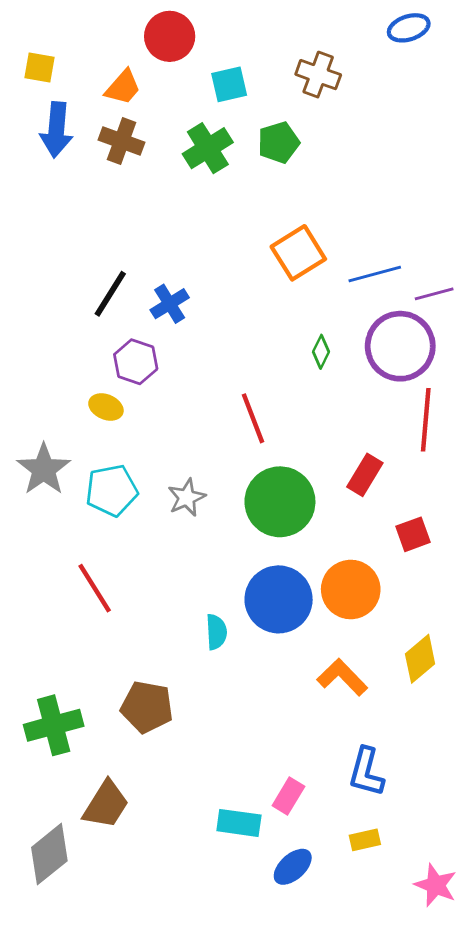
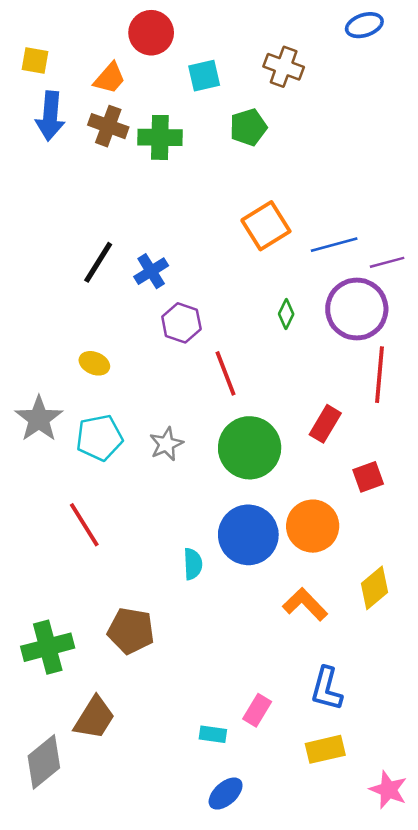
green cross: (208, 148) -> (160, 137), moved, turned 33
purple hexagon: (136, 362) -> (181, 323), moved
cyan rectangle: (239, 823) -> (213, 734), size x0.7
yellow rectangle: (365, 840) -> (325, 749), size x1.4
blue ellipse: (293, 867) -> (226, 794), moved

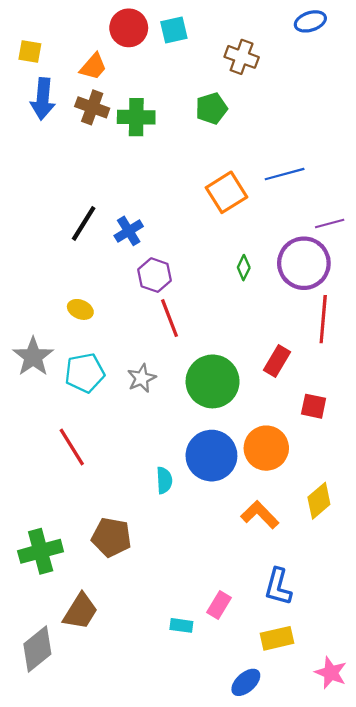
cyan square: (204, 76) -> (174, 30), moved
blue line: (334, 245) -> (285, 174), moved
red line: (226, 373) -> (170, 318), moved
red square: (368, 477) -> (314, 406), turned 32
blue ellipse: (226, 794) -> (246, 682), moved

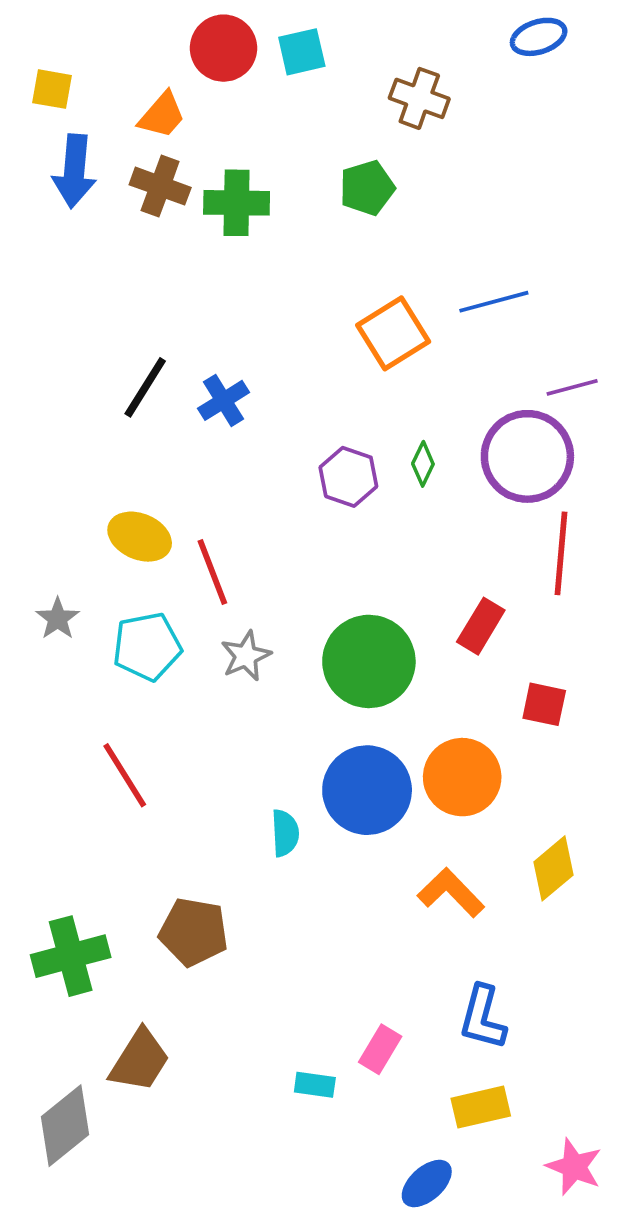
purple hexagon: (155, 275) -> (348, 477), moved
yellow ellipse: (80, 309) -> (140, 537), size x1.4
red line: (170, 318) -> (212, 572), moved
gray star: (33, 357) -> (58, 619), size x0.6

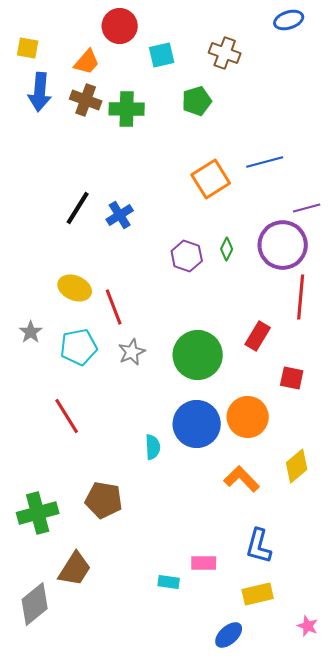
cyan square: (302, 52) -> (162, 55), moved
pink rectangle: (380, 1049) -> (204, 563), turned 60
pink star: (574, 1167) -> (308, 626), size x0.7

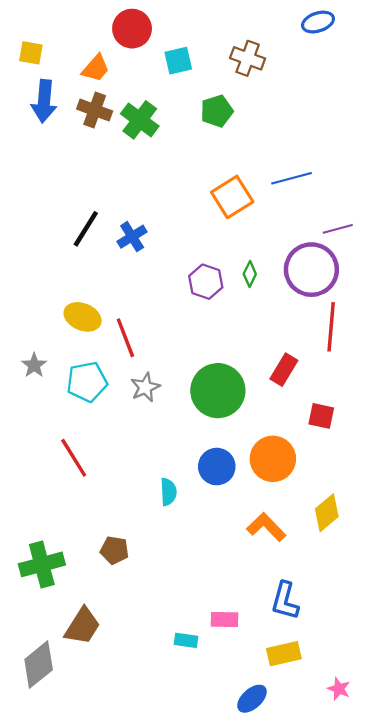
green cross: (127, 109) -> (140, 120), turned 36
blue circle: (197, 424) -> (217, 467), size x0.7
brown pentagon: (104, 500) -> (114, 550), size x0.7

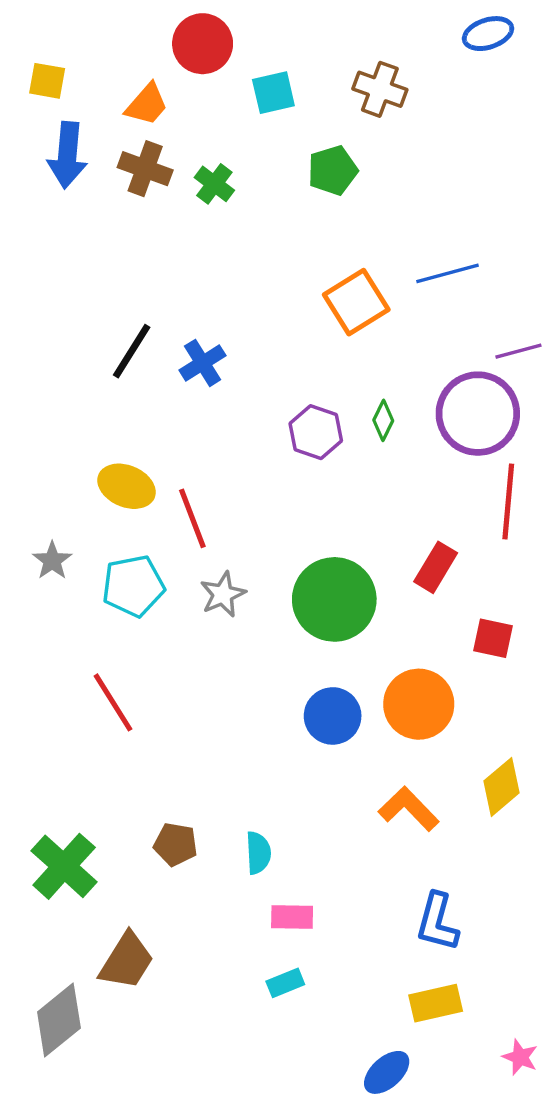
green cross: (140, 120) -> (214, 184), size x0.7
cyan semicircle: (168, 492) -> (258, 853), moved
green cross: (42, 564) -> (64, 866), turned -33
pink rectangle: (224, 619) -> (292, 917), moved
cyan rectangle: (186, 640) -> (285, 983), turned -30

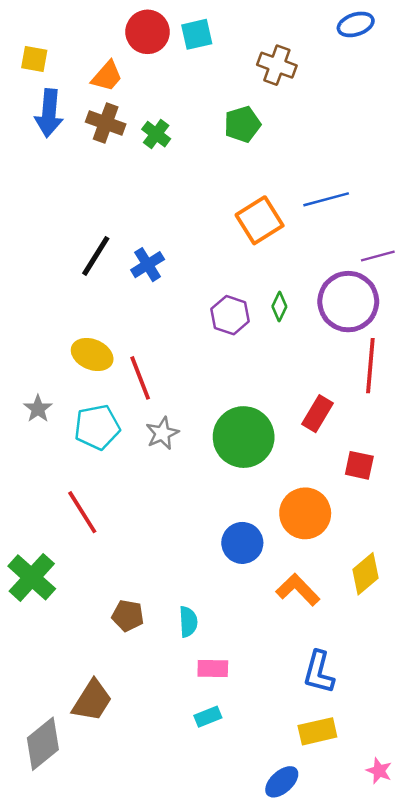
cyan square: (273, 93) -> (197, 34), moved
blue circle: (333, 716) -> (242, 543), moved
green cross: (64, 866) -> (32, 577), moved

